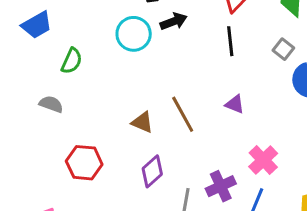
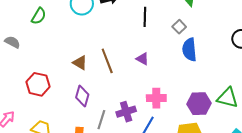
gray semicircle: (51, 104) -> (12, 42), moved
pink cross: (263, 160) -> (156, 98), turned 36
purple diamond: (152, 171) -> (82, 96), turned -40

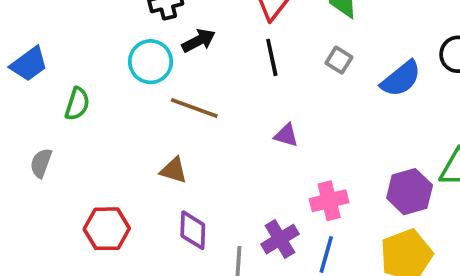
gray semicircle: (12, 42) -> (41, 163), turned -84
blue semicircle: (189, 50) -> (401, 79), moved, turned -110
brown line: (107, 61) -> (194, 108), moved, turned -35

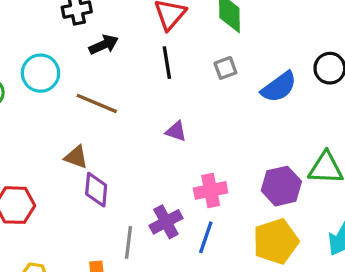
gray square: (339, 60) -> (225, 68), turned 35
cyan circle: (151, 62) -> (40, 73), moved
purple diamond: (193, 230) -> (96, 190), moved

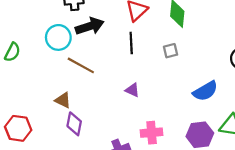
black arrow: (104, 45) -> (90, 26), size x1.4
cyan circle: (40, 73) -> (58, 37), moved
blue semicircle: (279, 87) -> (205, 91), moved

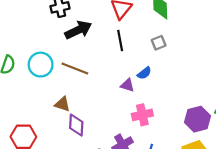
cyan circle: (58, 37) -> (41, 65), moved
blue semicircle: (205, 91) -> (144, 73), moved, size x0.6
pink cross: (152, 133) -> (142, 115), moved

